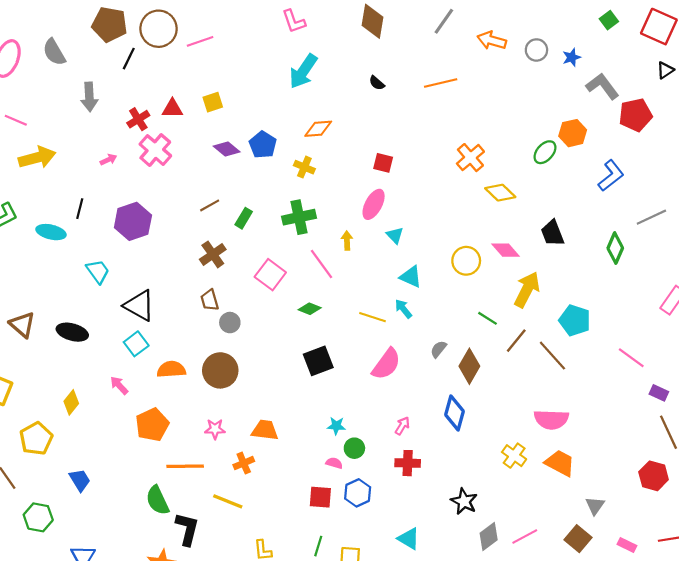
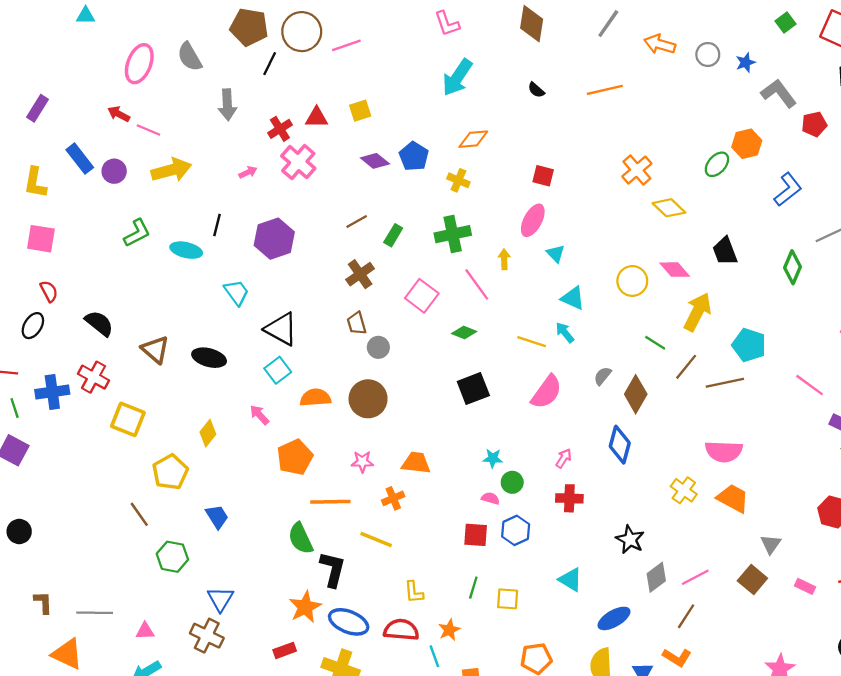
red pentagon: (635, 115) -> (814, 124), size x0.7
brown line: (552, 356) -> (725, 383), turned -60

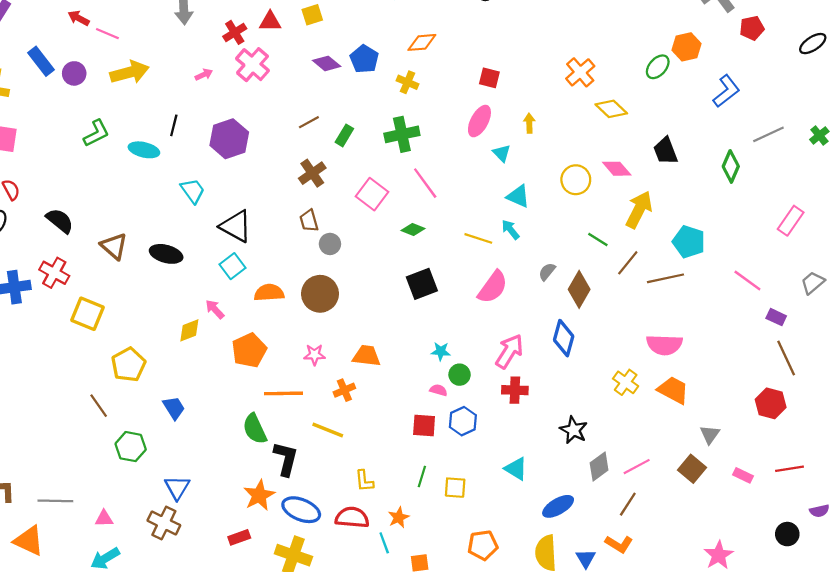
yellow arrow: (504, 259) -> (529, 123), moved
yellow diamond: (208, 433) -> (189, 330), moved, turned 30
pink arrow: (564, 458) -> (509, 351), size x1.8

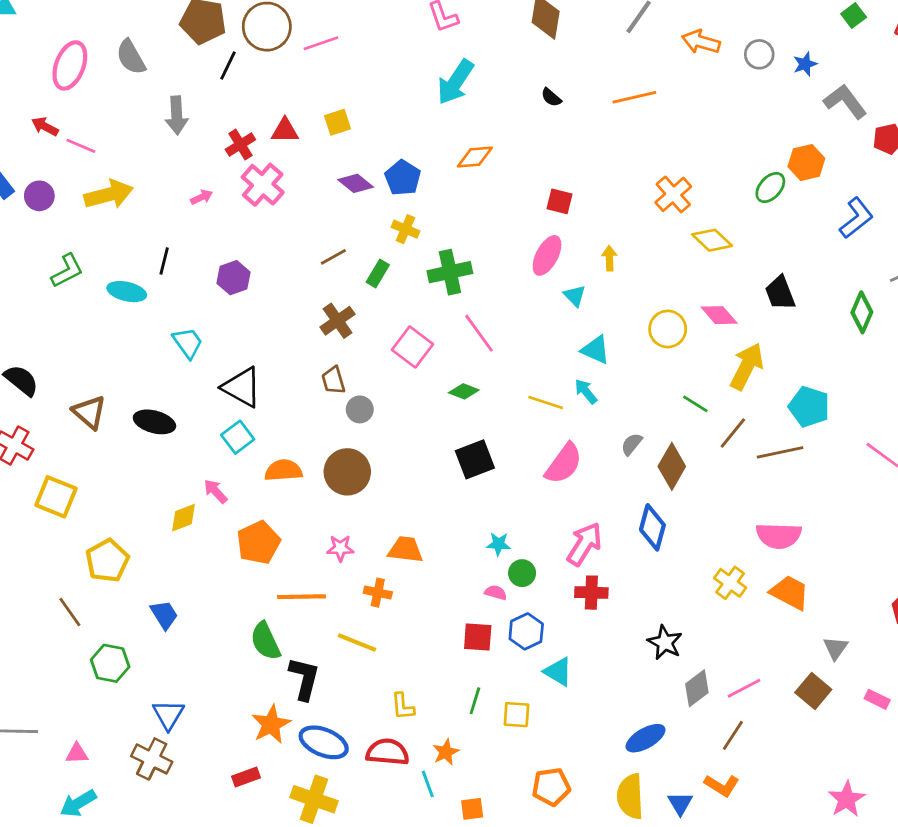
yellow cross: (407, 82) -> (406, 229), moved
purple hexagon: (229, 139) -> (234, 278), size x0.7
orange cross: (344, 390) -> (378, 593), turned 35
cyan triangle: (516, 469) -> (558, 672), moved

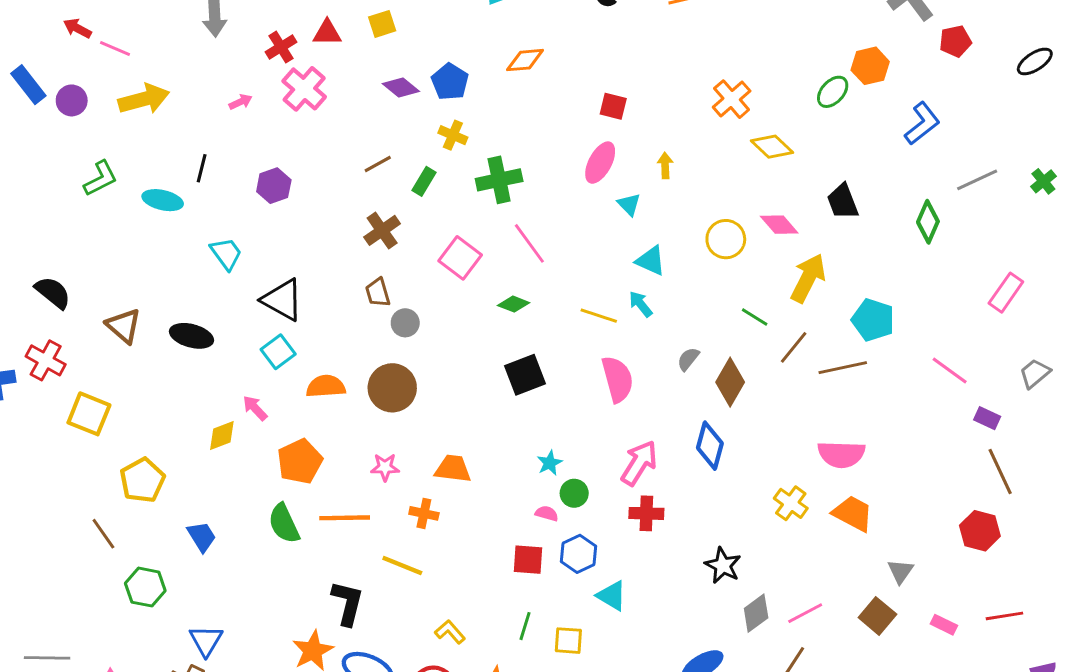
pink semicircle: (564, 464) -> (617, 379), turned -51
cyan star: (498, 544) -> (550, 463), turned -30
green semicircle: (265, 641) -> (284, 524), moved
yellow L-shape: (403, 706) -> (450, 632), turned 144

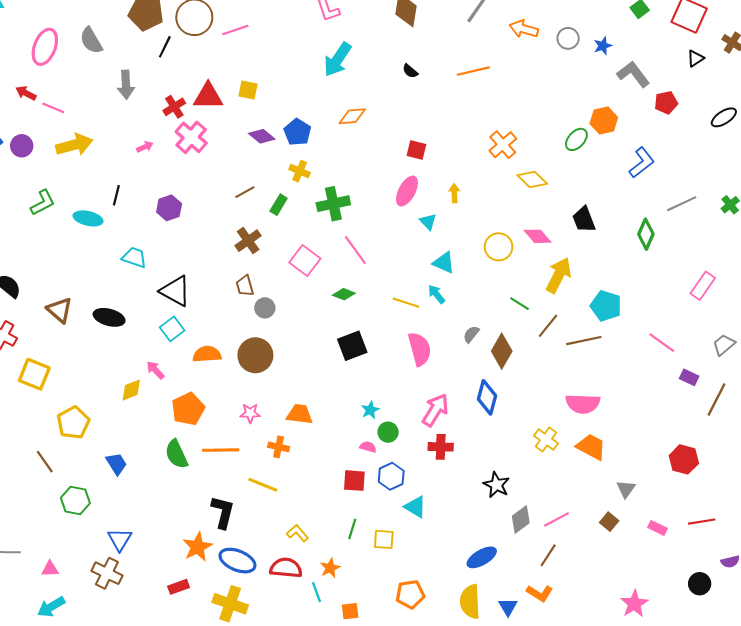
yellow square: (382, 24) -> (248, 90), turned 30
red triangle: (327, 33) -> (208, 96), size x1.4
cyan trapezoid: (226, 254) -> (134, 257), turned -35
brown line: (1000, 472) -> (716, 399), moved, turned 52
brown square: (877, 616) -> (609, 522), size x0.7

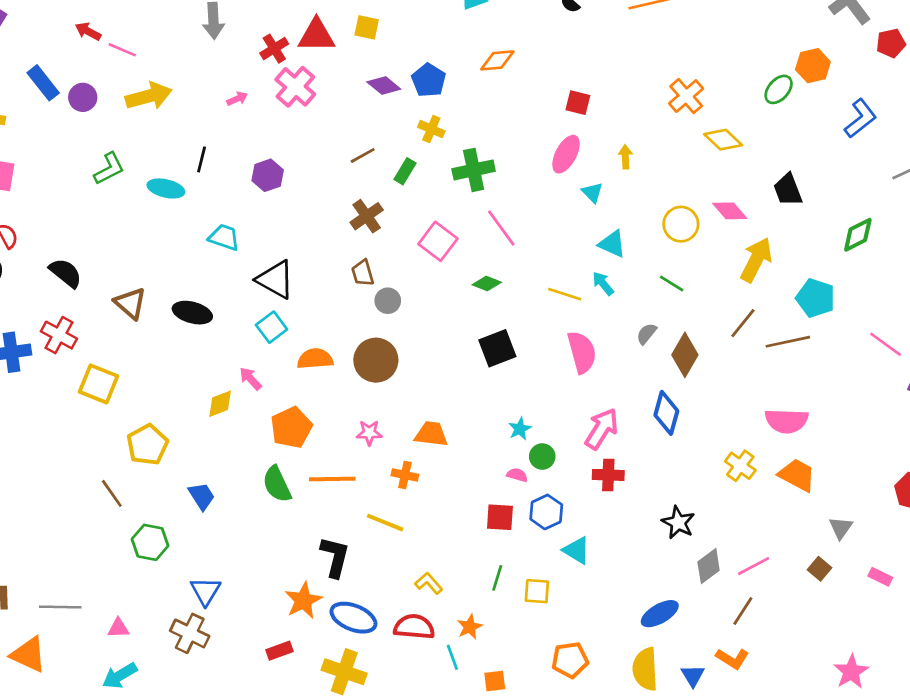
green diamond: (646, 234) -> (858, 235), moved, turned 40
green line: (520, 304) -> (672, 284), moved

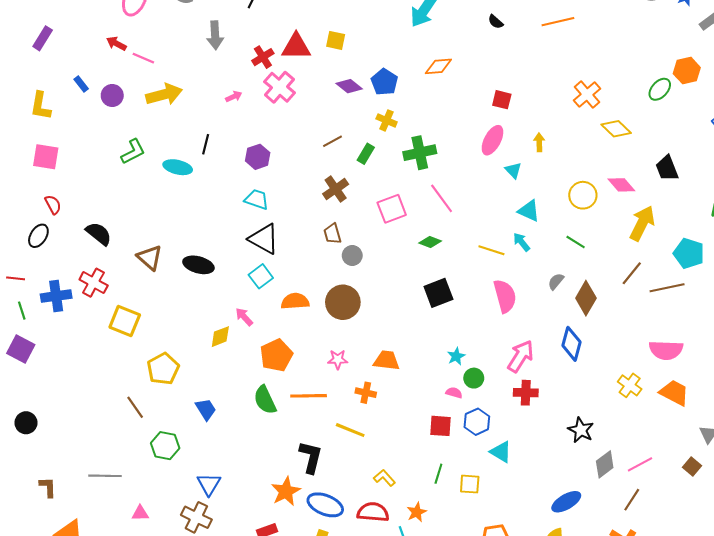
blue rectangle: (43, 83) -> (81, 84), size x0.6
cyan trapezoid: (224, 237) -> (257, 199), moved
pink square: (438, 241) -> (392, 209), turned 32
gray line: (60, 607) -> (105, 476), moved

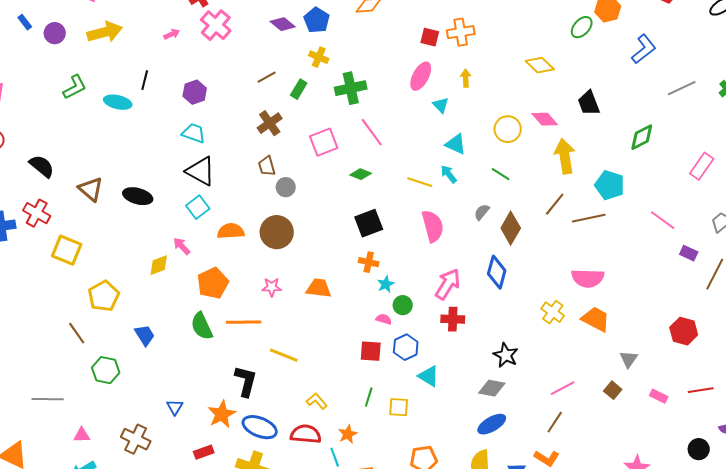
orange cross: (587, 94) -> (461, 32), moved, turned 32
yellow arrow: (642, 223) -> (565, 156), turned -36
orange cross: (366, 393) -> (369, 262), moved
gray diamond: (605, 464) -> (492, 388), moved, turned 48
blue triangle: (209, 484) -> (175, 407), moved, size x0.7

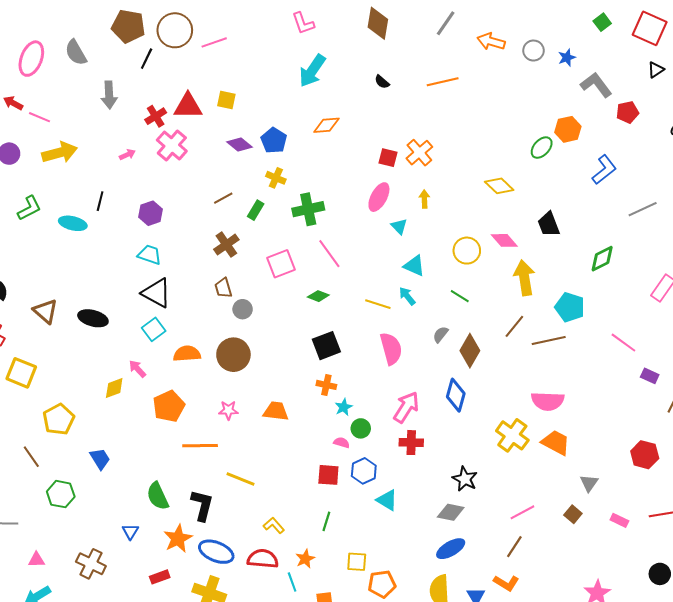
orange cross: (461, 32) -> (419, 153), turned -32
yellow cross: (553, 312) -> (512, 435), size x1.4
green semicircle: (202, 326) -> (158, 496), moved
yellow square: (399, 407) -> (357, 562), moved

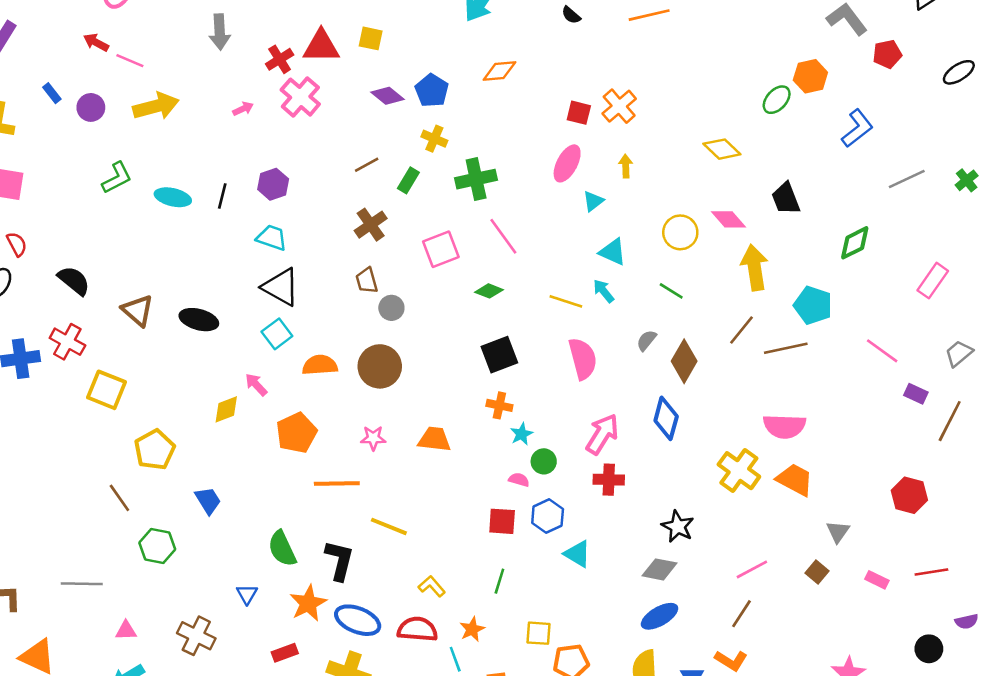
black line: (100, 201) -> (222, 196), moved
cyan triangle: (399, 226) -> (593, 201), turned 36

